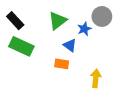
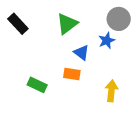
blue star: (84, 29) -> (107, 41), moved
green rectangle: (21, 46) -> (37, 85), moved, size x0.7

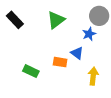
blue triangle: (81, 53) -> (77, 53), moved

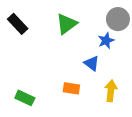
orange rectangle: (60, 62) -> (71, 88), moved
green rectangle: (31, 71) -> (25, 98), moved

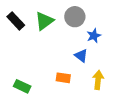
gray circle: (118, 19) -> (75, 17), moved
green triangle: (67, 24) -> (44, 21), moved

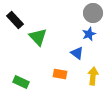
gray circle: (75, 17) -> (93, 13), moved
green triangle: (44, 21) -> (38, 37), moved, turned -36

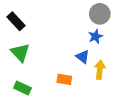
green triangle: (38, 37) -> (20, 52), moved
yellow arrow: (93, 76) -> (100, 70), moved

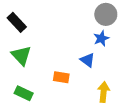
yellow arrow: (100, 70) -> (104, 92), moved
orange rectangle: (64, 79) -> (61, 77), moved

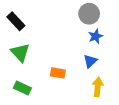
gray circle: (106, 14) -> (89, 14), moved
blue triangle: (88, 60) -> (90, 61), moved, turned 40

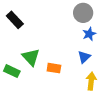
green triangle: (20, 52) -> (31, 57), moved
green rectangle: (22, 88) -> (12, 71), moved

